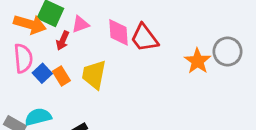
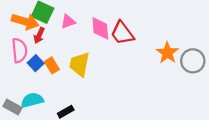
red arrow: (63, 41) -> (39, 35), moved
gray circle: (227, 52) -> (193, 61), moved

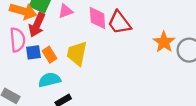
red arrow: (39, 35) -> (37, 25), size x1.5
blue square: (36, 63) -> (33, 52), turned 35
cyan semicircle: (32, 100) -> (49, 80), moved

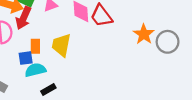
blue square: (33, 52) -> (26, 58), moved
orange rectangle: (49, 55) -> (35, 46), turned 32

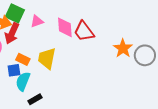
orange rectangle: (35, 46) -> (23, 59), turned -64
cyan semicircle: (35, 70) -> (23, 81), turned -54

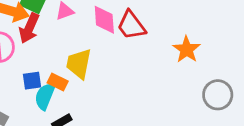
gray circle: (145, 55) -> (218, 95), moved
orange rectangle: (23, 59) -> (58, 82), moved

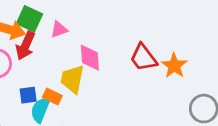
pink diamond: (104, 20) -> (90, 58), moved
red trapezoid: (131, 25) -> (143, 58), moved

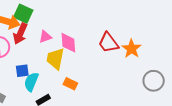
pink triangle: (59, 29) -> (45, 37), moved
orange rectangle: (52, 96) -> (70, 84), moved

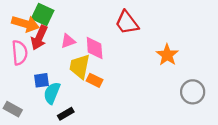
red trapezoid: (108, 43) -> (127, 23), moved
orange rectangle: (70, 84) -> (95, 80), moved

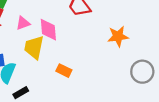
orange star: (167, 55) -> (118, 36), turned 30
orange rectangle: (95, 80) -> (64, 71), moved

